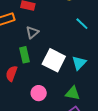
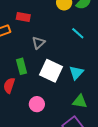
gray triangle: (32, 32) -> (39, 43), moved
green triangle: (73, 93) -> (80, 101), moved

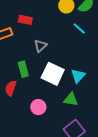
cyan line: (78, 33) -> (79, 29), moved
green triangle: (80, 101) -> (71, 99), moved

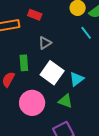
pink circle: (38, 107) -> (32, 103), size x1.6

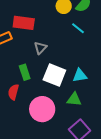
red rectangle: (35, 15) -> (24, 23), size x1.5
cyan triangle: (77, 79) -> (80, 75), turned 42

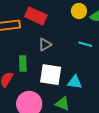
cyan line: (78, 28) -> (85, 44), moved, turned -40
white square: (54, 75) -> (51, 75), turned -30

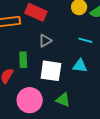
cyan triangle: (75, 82) -> (80, 66), moved

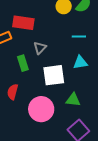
green rectangle: (23, 60) -> (23, 63), moved

